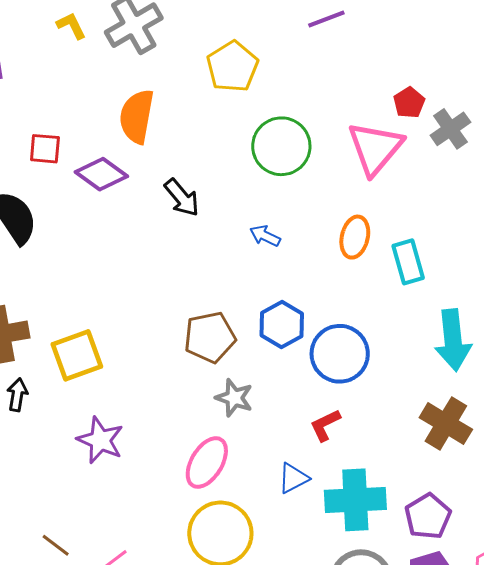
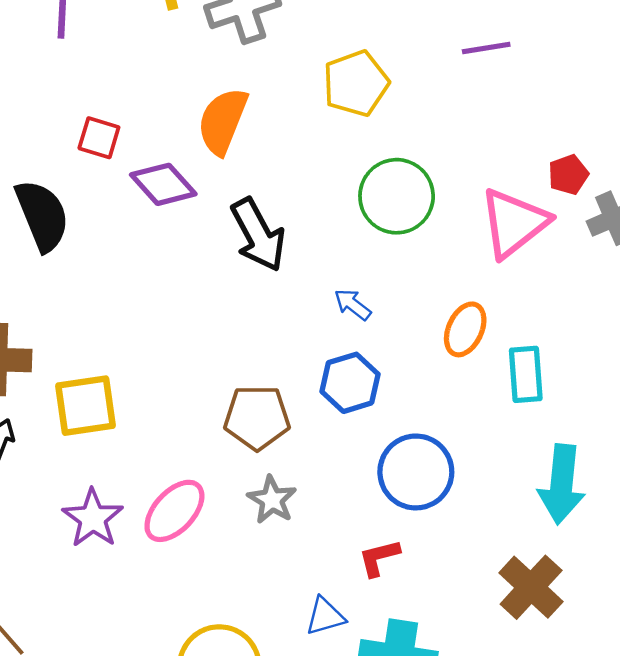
black arrow: (182, 198) -> (258, 235), size x1.4
blue hexagon: (282, 324) -> (350, 383), moved
pink ellipse: (207, 463) -> (174, 511), moved

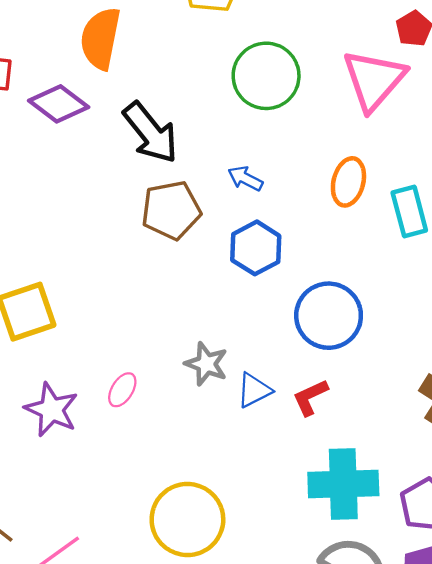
brown pentagon: (257, 417) -> (171, 210), moved
pink ellipse: (174, 511) -> (122, 390), size x0.6
blue triangle: (325, 616) -> (254, 390), moved

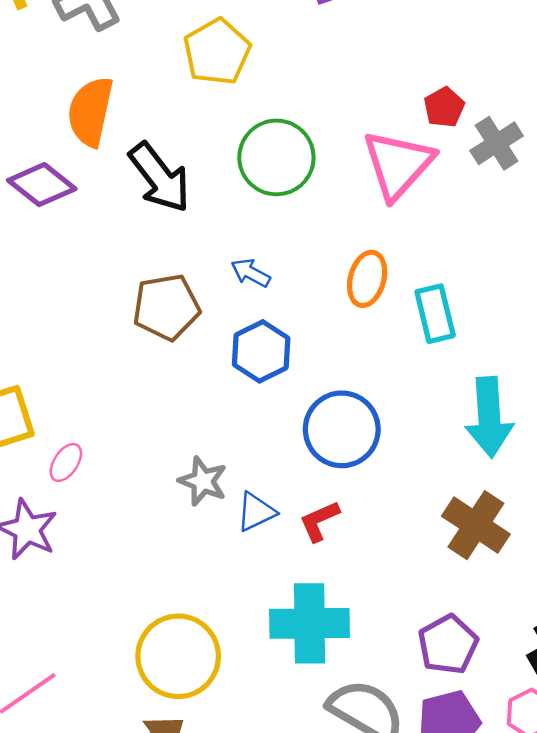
black arrow: (150, 133) -> (160, 177), moved
pink ellipse: (122, 390) -> (66, 462), moved
cyan cross: (343, 484) -> (310, 623), moved

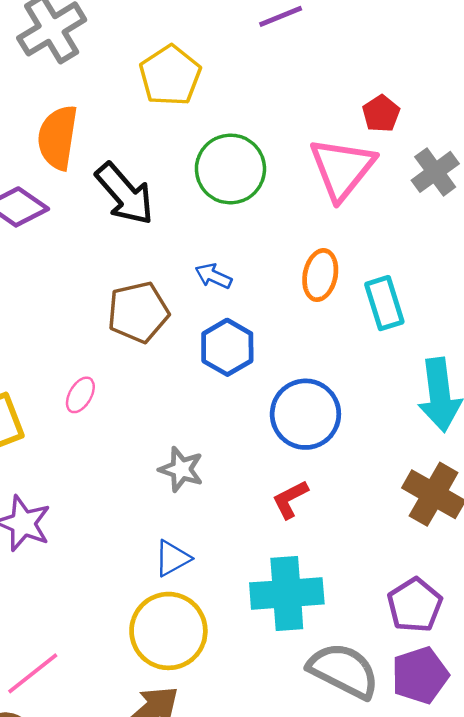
gray cross: (497, 143) -> (435, 172), moved
pink ellipse: (66, 462) -> (80, 395), moved
blue triangle: (256, 512) -> (172, 558), moved

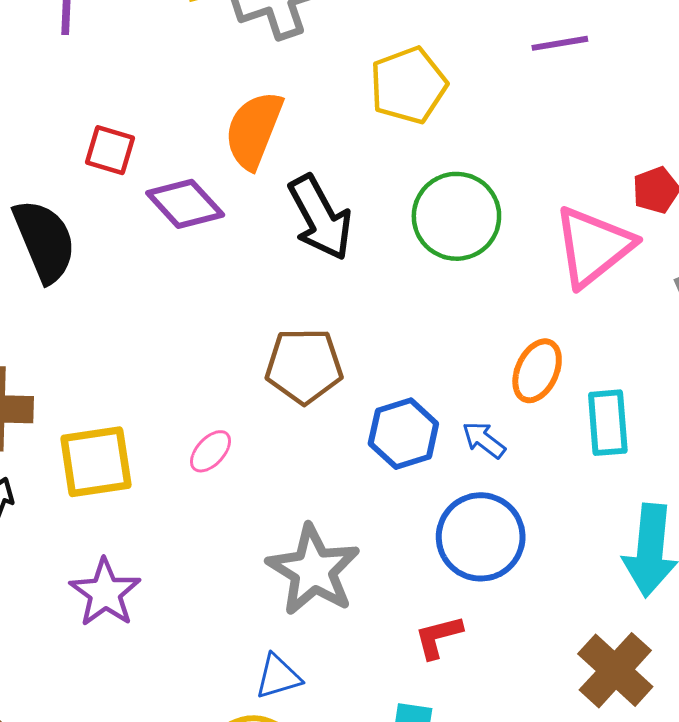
blue arrow: (213, 276) -> (484, 440), moved
gray star: (181, 469) -> (313, 570), size x1.6

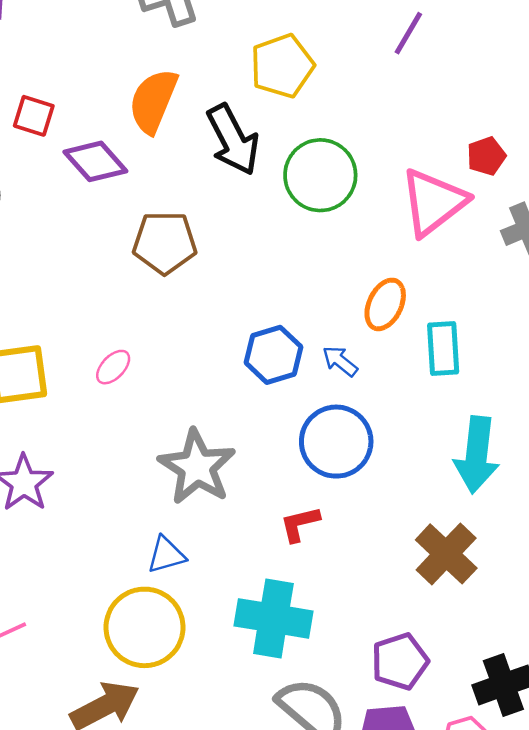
purple line: (560, 43) -> (408, 33), turned -51
black arrow: (320, 218) -> (233, 140), moved
brown pentagon: (304, 366) -> (165, 243), moved

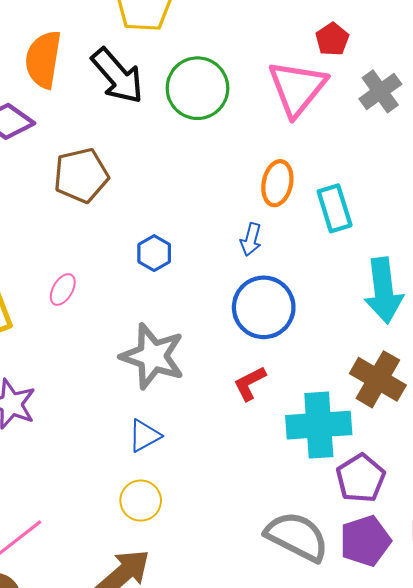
blue hexagon: (273, 355) -> (154, 253), moved, size x0.7
blue arrow: (340, 361) -> (251, 239), turned -100
cyan cross: (273, 618) -> (319, 425), moved
yellow circle: (145, 627) -> (141, 501), size x0.6

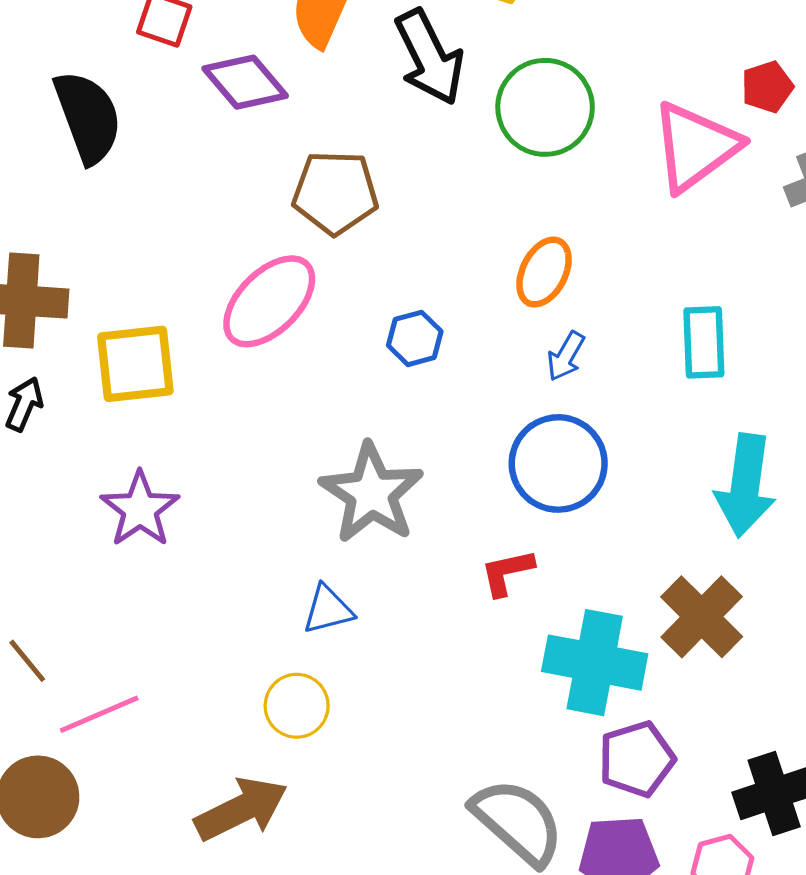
orange ellipse: (277, 183) -> (544, 272), moved
pink ellipse: (63, 289) -> (269, 301), moved, size x2.0

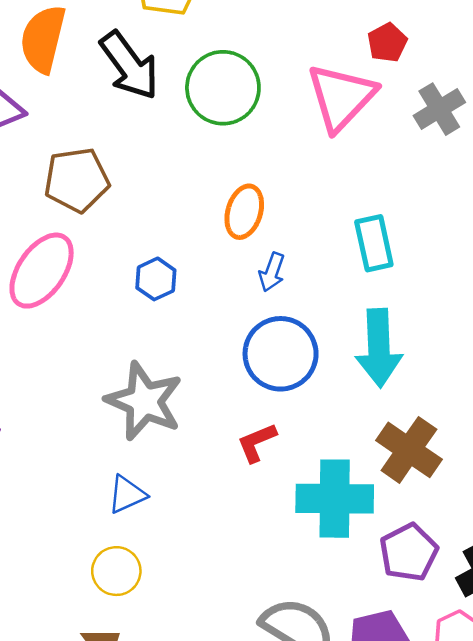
cyan arrow: (745, 485) -> (379, 348), moved
purple pentagon: (637, 759) -> (409, 552), moved

